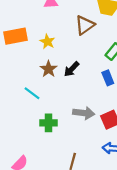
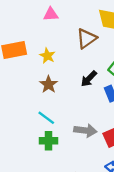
black arrow: (72, 69) -> (89, 79), moved
cyan line: (32, 93) -> (46, 118), moved

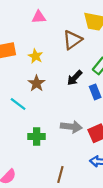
cyan line: (46, 118) -> (18, 104), moved

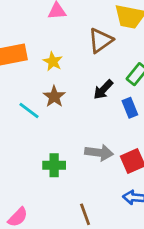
cyan line: (18, 104) -> (29, 111), moved
brown line: (60, 175) -> (85, 214), turned -35

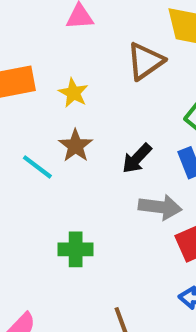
black arrow: (103, 90) -> (137, 158), moved
gray arrow: (99, 153) -> (160, 207), moved

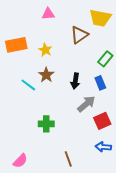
black arrow: (137, 158) -> (75, 81), turned -35
gray arrow: (160, 207) -> (86, 104), turned -48

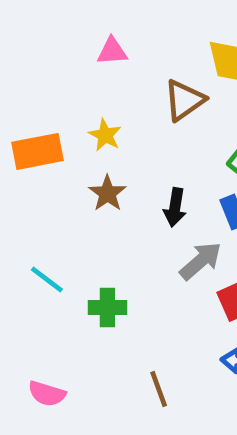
orange rectangle: (16, 45) -> (38, 151), moved
cyan line: (28, 85) -> (47, 280), moved
pink semicircle: (20, 161) -> (47, 394), turned 63

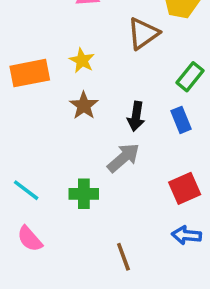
gray arrow: (201, 261) -> (123, 158), moved
cyan line: (47, 280) -> (26, 190), moved
pink semicircle: (47, 394) -> (30, 239), moved, turned 32

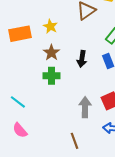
gray arrow: (123, 158) -> (85, 107), moved, turned -48
green cross: (84, 194) -> (51, 76), moved

